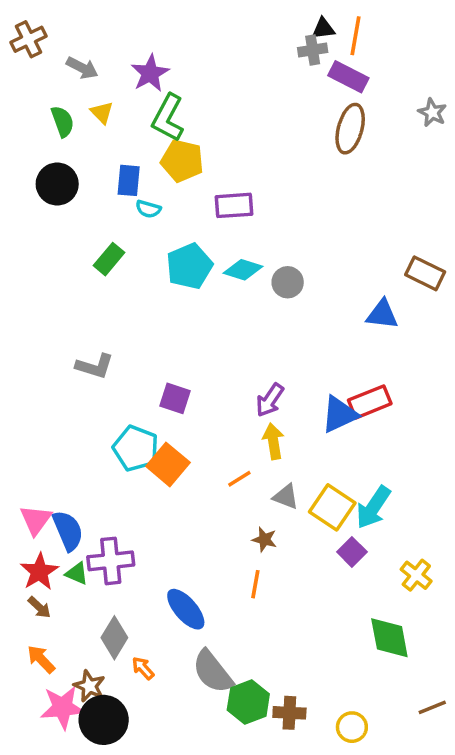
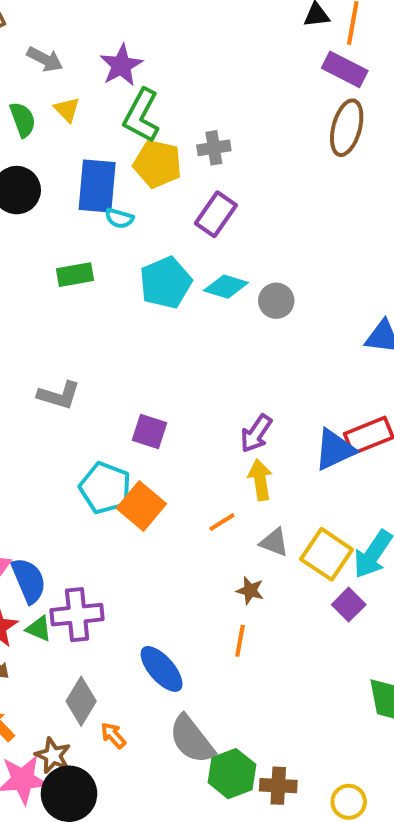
gray cross: (313, 50) -> (214, 148), moved
blue rectangle: (129, 180) -> (97, 186), size x1.5
purple rectangle: (234, 205) -> (216, 214), turned -51
green rectangle: (109, 259) -> (75, 275), turned 40

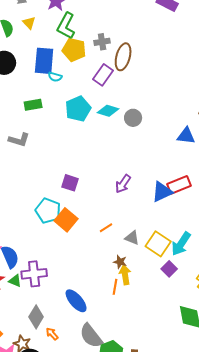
brown ellipse: (347, 128) -> (123, 57), moved
gray L-shape: (59, 395) -> (19, 140), moved
yellow arrow: (260, 480) -> (125, 275), moved

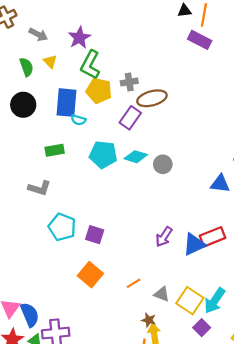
brown ellipse: (123, 57) -> (152, 98), turned 60
cyan pentagon: (78, 109) -> (103, 155), turned 30
purple arrow: (123, 184) -> (164, 237), moved
cyan pentagon: (48, 211) -> (62, 227), moved

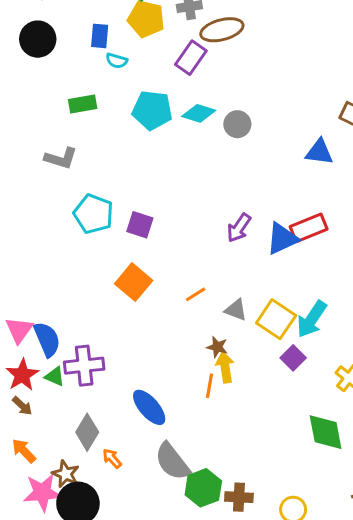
blue rectangle: (66, 103) -> (100, 36), size x0.6

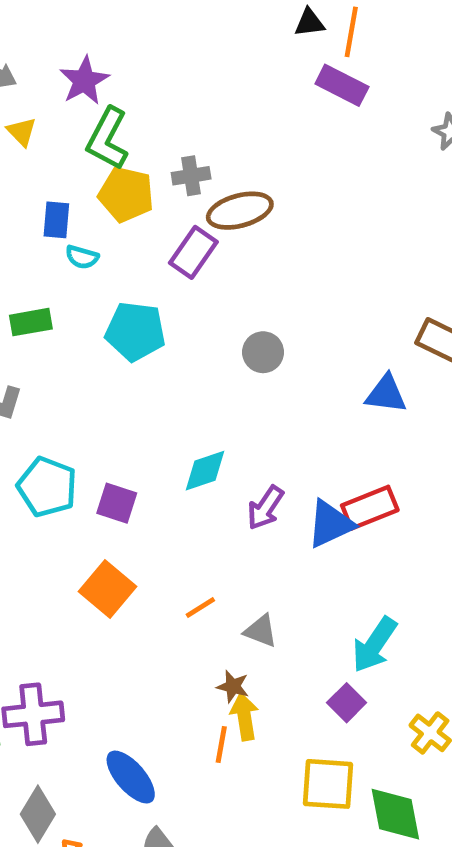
cyan diamond: (199, 113) -> (205, 471), moved, turned -36
yellow square: (276, 319) -> (328, 784), moved, turned -30

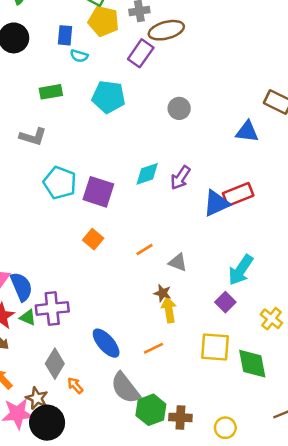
purple square: (117, 503) -> (98, 192), size x1.4
purple arrow: (265, 508) -> (180, 178), moved
orange square: (107, 589) -> (93, 239), size x0.7
orange line: (221, 745) -> (153, 348), moved, turned 54

